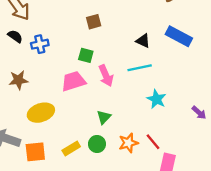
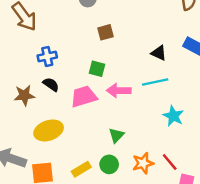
black semicircle: (15, 36) -> (51, 84), moved
pink arrow: (106, 76) -> (119, 90), turned 115

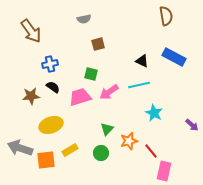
pink arrow: (119, 90) -> (109, 92), turned -36
orange star: (143, 163) -> (129, 141), moved
yellow rectangle: (81, 169) -> (70, 150), moved

